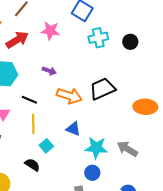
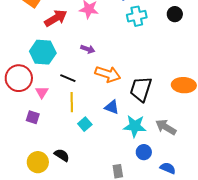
black circle: (130, 42) -> (175, 14), moved
black trapezoid: (102, 89) -> (141, 89), moved, turned -48
black semicircle: (32, 165) -> (62, 155), moved
blue circle: (92, 173) -> (144, 152), moved

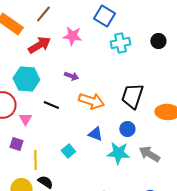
black trapezoid: (141, 89) -> (132, 96), moved
yellow line: (72, 102) -> (35, 160), moved
blue circle: (144, 152) -> (127, 129), moved

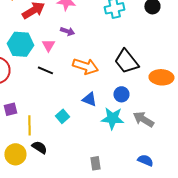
purple arrow: (71, 76) -> (67, 31), moved
black trapezoid: (132, 96) -> (126, 61), turned -56
pink triangle: (25, 119) -> (48, 45), moved
purple square: (16, 144) -> (10, 109), turned -32

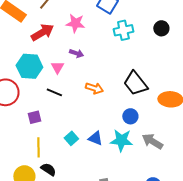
orange arrow: (85, 66) -> (94, 88), size x0.7
blue triangle: (89, 99) -> (95, 138), moved
purple square: (10, 109) -> (34, 117), moved

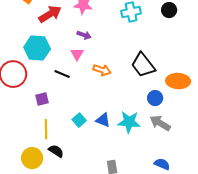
pink triangle: (57, 67) -> (77, 54), moved
blue circle: (130, 116) -> (155, 98), moved

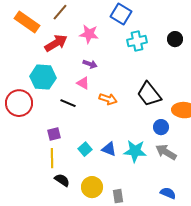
pink triangle: (77, 54) -> (83, 83), turned -32
purple square: (42, 99) -> (54, 134), moved
yellow circle: (32, 158) -> (92, 187), moved

